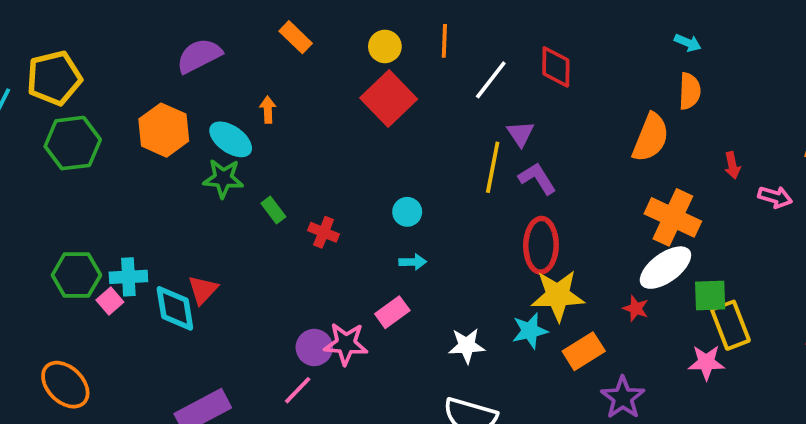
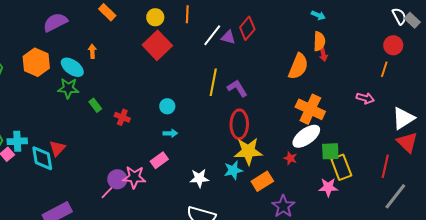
red diamond: (556, 67) -> (247, 28), turned 40
purple triangle: (521, 134) -> (228, 37), moved, turned -42
red arrow: (732, 165) -> (323, 54), moved
pink line: (298, 390) -> (108, 191), moved

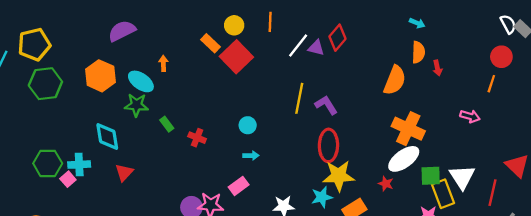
orange rectangle: (107, 12) -> (211, 43), moved
red arrow: (323, 54) -> (437, 68), moved
white triangle: (403, 118) -> (462, 177), moved, turned -30
cyan diamond: (42, 158) -> (107, 136), moved

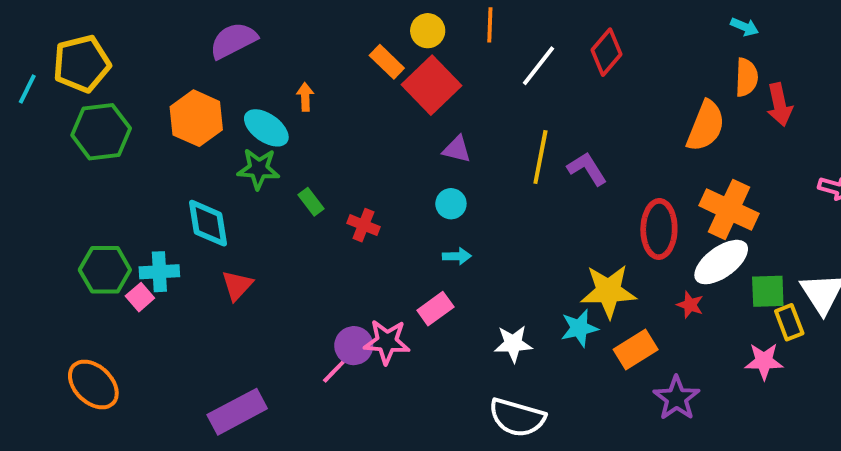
purple triangle: (316, 48) -> (457, 149), moved
red arrow: (437, 68) -> (779, 105), size x1.5
red ellipse: (328, 145) -> (659, 229), moved
yellow rectangle: (443, 194) -> (789, 322), size x0.7

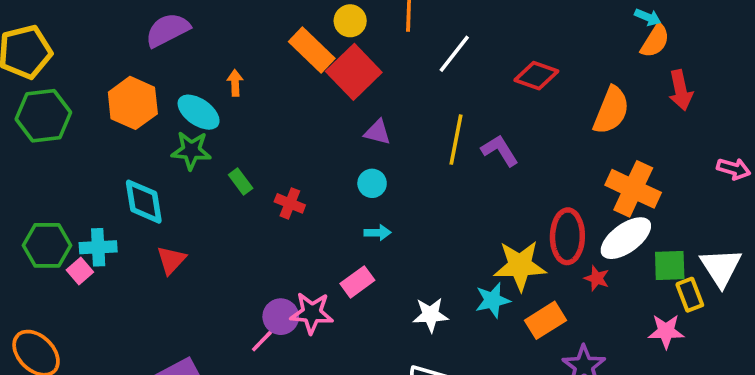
red diamond: (606, 52) -> (536, 76), moved, turned 69
orange rectangle: (387, 62) -> (312, 50), size x1.4
orange semicircle: (746, 77) -> (655, 41), moved, turned 30
red ellipse: (659, 229) -> (567, 236), moved

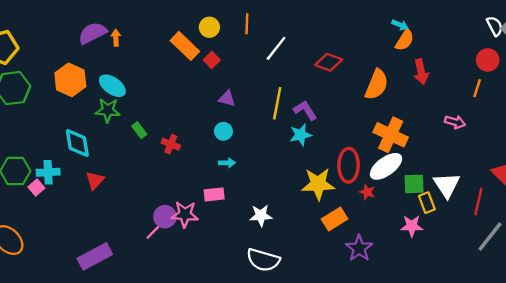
red square: (354, 72) -> (212, 60), size x0.5
orange arrow: (235, 83) -> (116, 38), moved
pink rectangle: (357, 282) -> (214, 194), turned 30
cyan star: (493, 300) -> (301, 135), moved

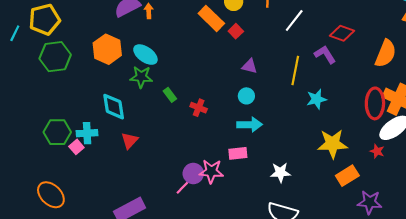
purple L-shape: (305, 110) -> (325, 55), moved
cyan arrow: (227, 163) -> (250, 125), size x1.6
red ellipse: (349, 165) -> (375, 103), moved
purple star: (359, 248) -> (370, 202), turned -30

